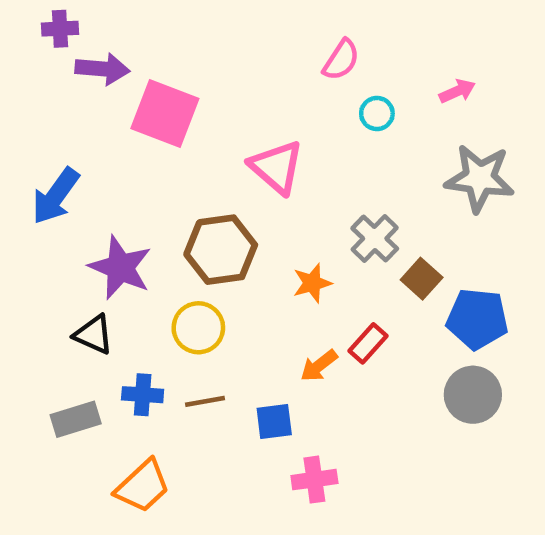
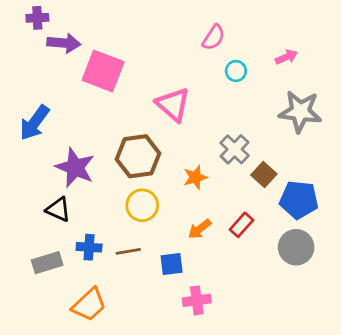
yellow circle: (198, 328) -> (142, 205), moved
red rectangle: (368, 343) -> (242, 225), moved

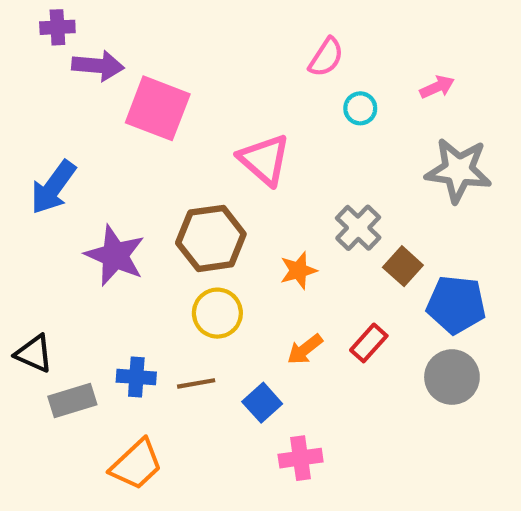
black triangle: (58, 209) -> (34, 354), moved
blue square: (172, 264) -> (262, 403), turned -35

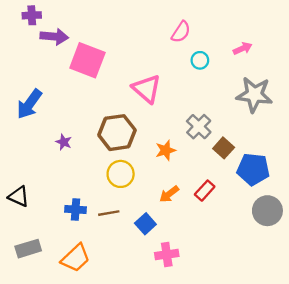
purple star: (115, 256) -> (64, 142), size x0.5
gray circle: (452, 377) -> (267, 211), moved
gray rectangle: (72, 401) -> (28, 249), moved

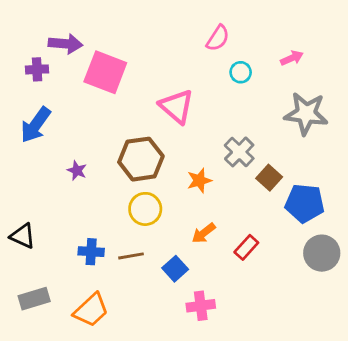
purple cross: (32, 15) -> (37, 69), moved
red rectangle: (205, 191) -> (246, 247), moved

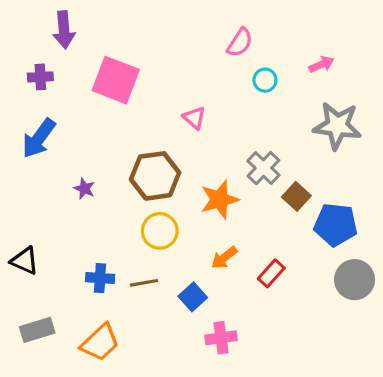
purple arrow: (65, 44) -> (64, 30), moved, turned 80
pink triangle: (177, 106) -> (194, 118), size x0.6
orange star: (199, 180) -> (219, 199), size x1.4

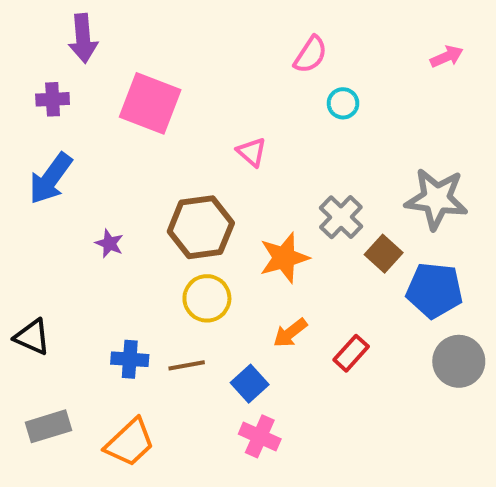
pink arrow: (322, 64) -> (447, 57), moved
gray star: (337, 126) -> (436, 199), moved
pink cross: (221, 338) -> (260, 436), moved, turned 32

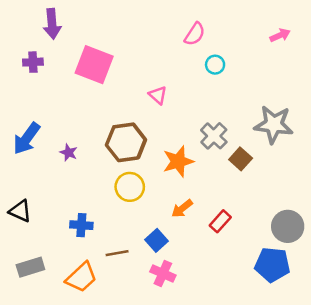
blue arrow: (51, 178) -> (27, 138), moved
blue pentagon: (434, 290) -> (272, 265), moved
brown line: (187, 365) -> (117, 253), moved

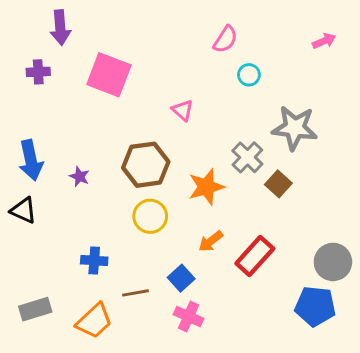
gray star: (274, 124) -> (295, 128), moved
blue arrow: (27, 138) -> (31, 160), turned -48
black triangle: (20, 211) -> (23, 210), moved
red rectangle: (220, 221) -> (255, 256), size x1.5

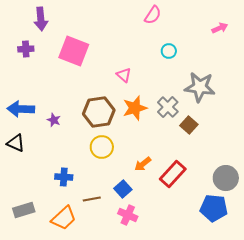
pink semicircle: (225, 39) -> (153, 15), moved
blue arrow: (31, 160) -> (21, 109), turned 104
orange star: (206, 187) -> (135, 108), moved

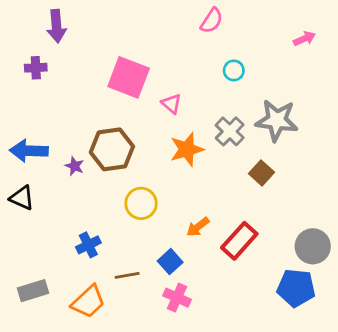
pink square: (74, 51) -> (129, 77), moved
gray cross: (168, 107) -> (230, 131), moved
brown hexagon: (99, 112) -> (112, 149), moved
blue cross: (64, 177) -> (88, 245), turned -30

